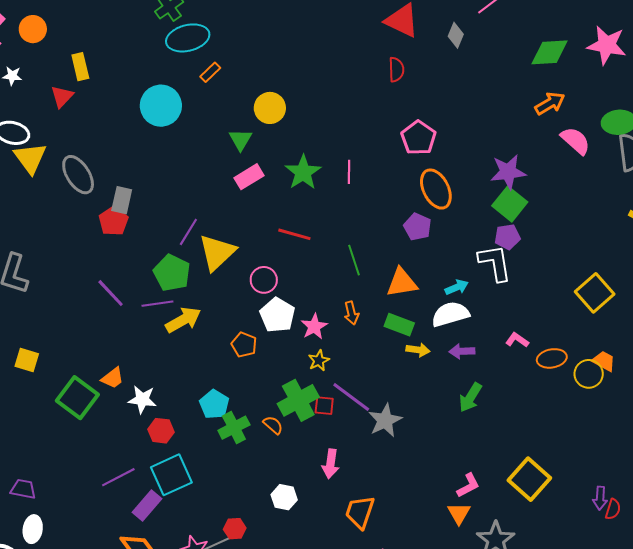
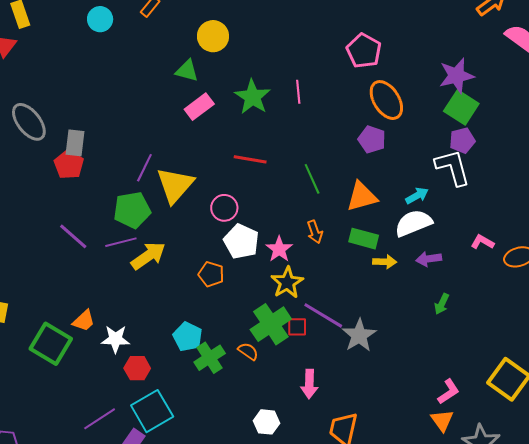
cyan circle: (161, 106) -> (100, 19), moved, size x0.6
green triangle: (240, 140) -> (187, 71), turned -40
green pentagon: (172, 273) -> (132, 210), turned -30
yellow star: (319, 361) -> (287, 283), size x1.5
green arrow: (470, 397) -> (442, 304), size x0.7

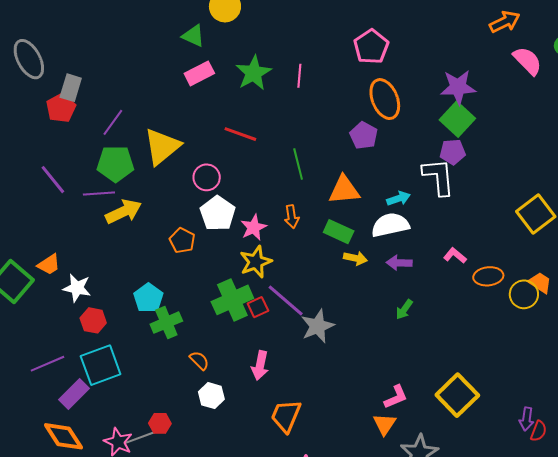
purple line: (144, 168) -> (113, 122), moved
red square: (297, 327) -> (258, 307), turned -35
orange semicircle: (248, 351) -> (199, 360), moved

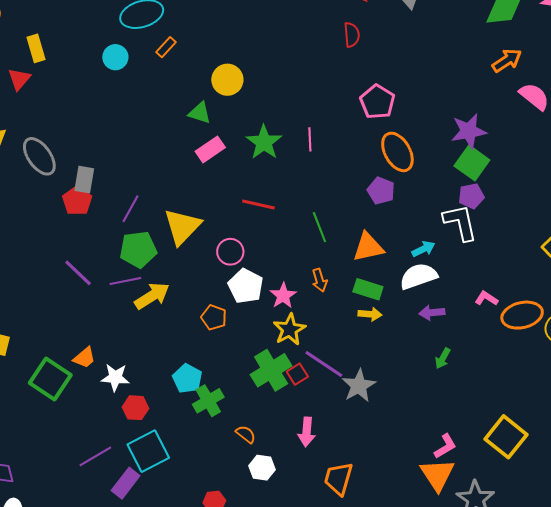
yellow arrow: (355, 258) -> (370, 314), moved
orange ellipse: (488, 276) -> (522, 315), size x1.4
orange triangle: (385, 424) -> (437, 475), size x1.5

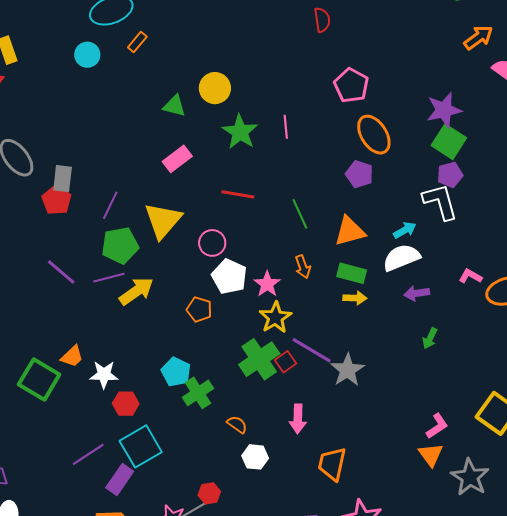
yellow circle: (227, 80) -> (215, 88), moved
pink rectangle: (210, 149) -> (177, 159), moved
orange triangle: (437, 475) -> (431, 455), size x0.7

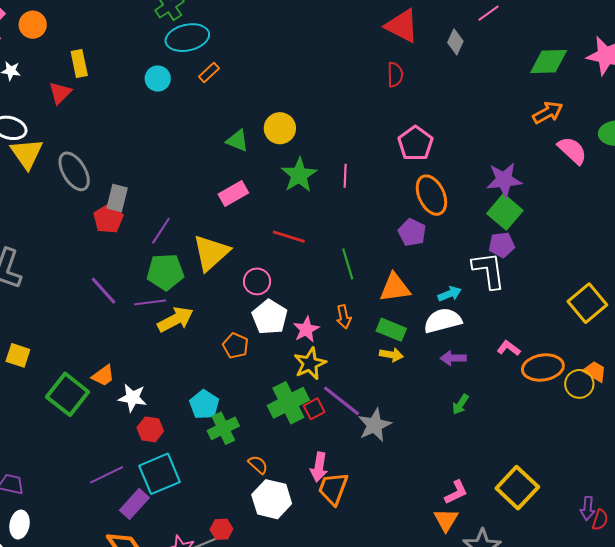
white hexagon: (255, 457) -> (272, 499), size x1.5
orange trapezoid: (332, 464) -> (333, 489), moved

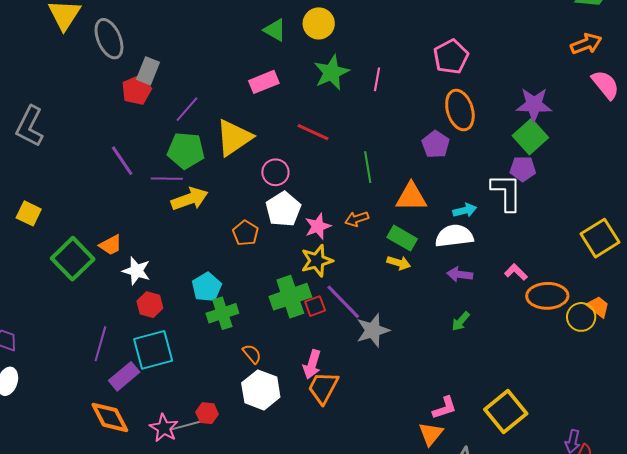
orange arrow: (344, 317) -> (357, 219), turned 75
purple line: (106, 475) -> (100, 344), turned -56

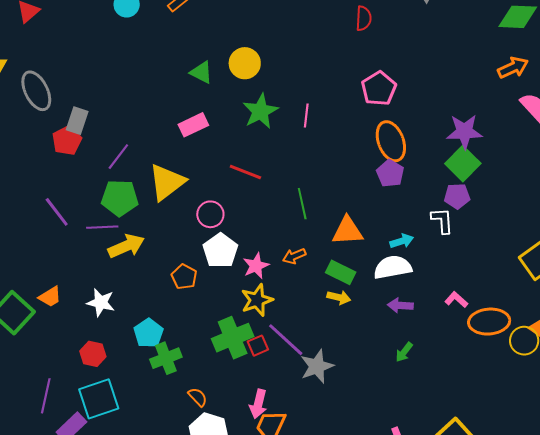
purple pentagon: (436, 144) -> (390, 173), moved
white L-shape: (506, 192) -> (442, 221), size x0.7
white star: (136, 271) -> (101, 302), moved

